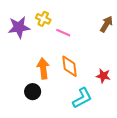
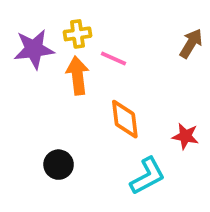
yellow cross: (43, 19) -> (77, 34), turned -32
orange arrow: (43, 68) -> (77, 76), moved

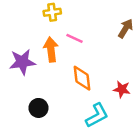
yellow cross: (77, 34) -> (52, 12), moved
purple star: (34, 49) -> (22, 62), moved

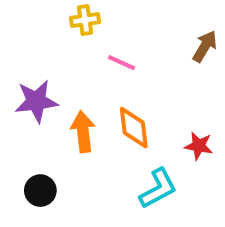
orange arrow: (51, 50) -> (83, 132), moved
black circle: (38, 108) -> (40, 191), moved

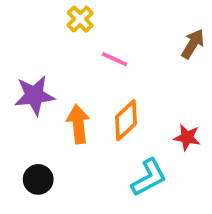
yellow cross: (85, 20) -> (80, 19), turned -36
orange diamond: (134, 128) -> (126, 120), turned 54

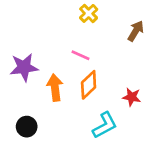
yellow cross: (80, 19) -> (89, 13), moved
pink line: (115, 59) -> (81, 55), moved

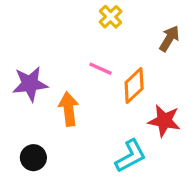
orange diamond: (89, 85) -> (134, 86), moved
red star: (132, 97) -> (164, 121), size x1.4

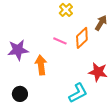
orange diamond: (134, 86) -> (82, 38), moved

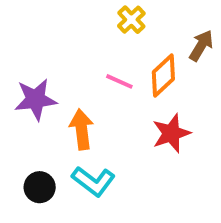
red star: (98, 72) -> (171, 133), moved, turned -30
cyan L-shape: (78, 93) -> (93, 181), moved, turned 65

